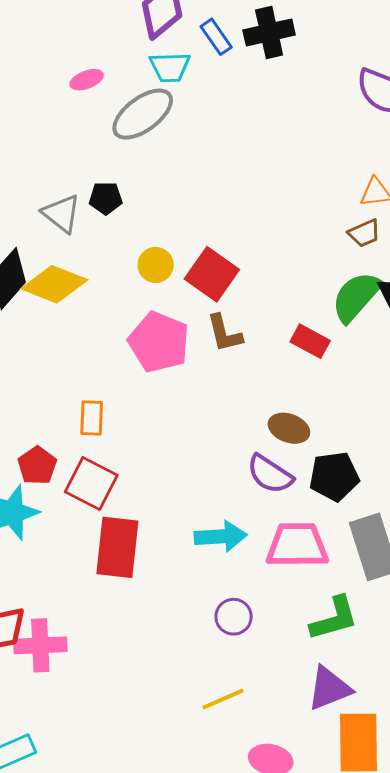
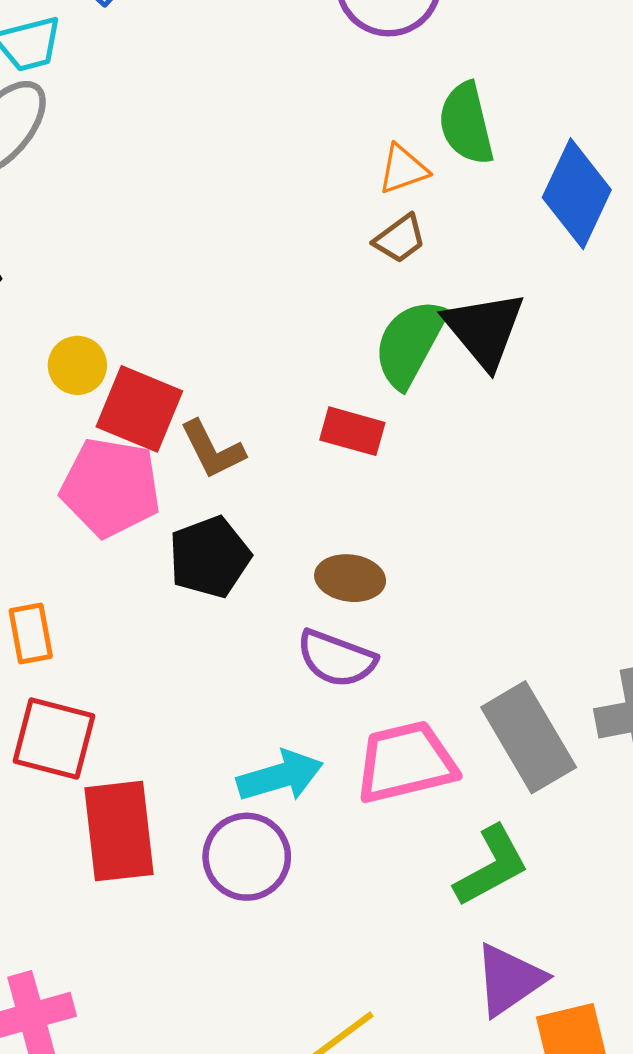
red square: (212, 274) -> (139, 409), moved
black pentagon: (334, 476) -> (210, 557), moved
purple circle: (234, 617) -> (247, 857), moved, size x1.4

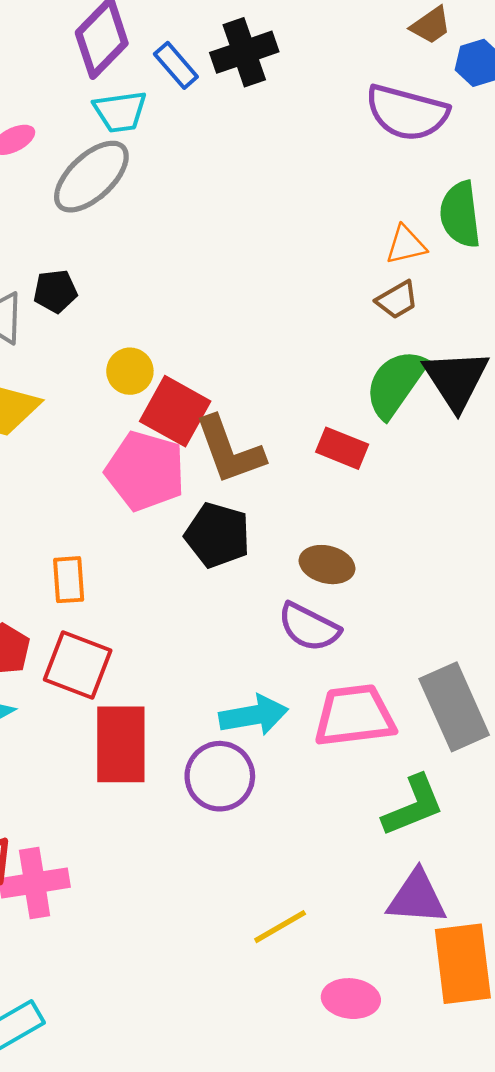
brown L-shape: (212, 450) -> (229, 450), size x1.4
black pentagon: (210, 557) -> (217, 535), turned 30
purple triangle: (509, 980) -> (417, 898), turned 32

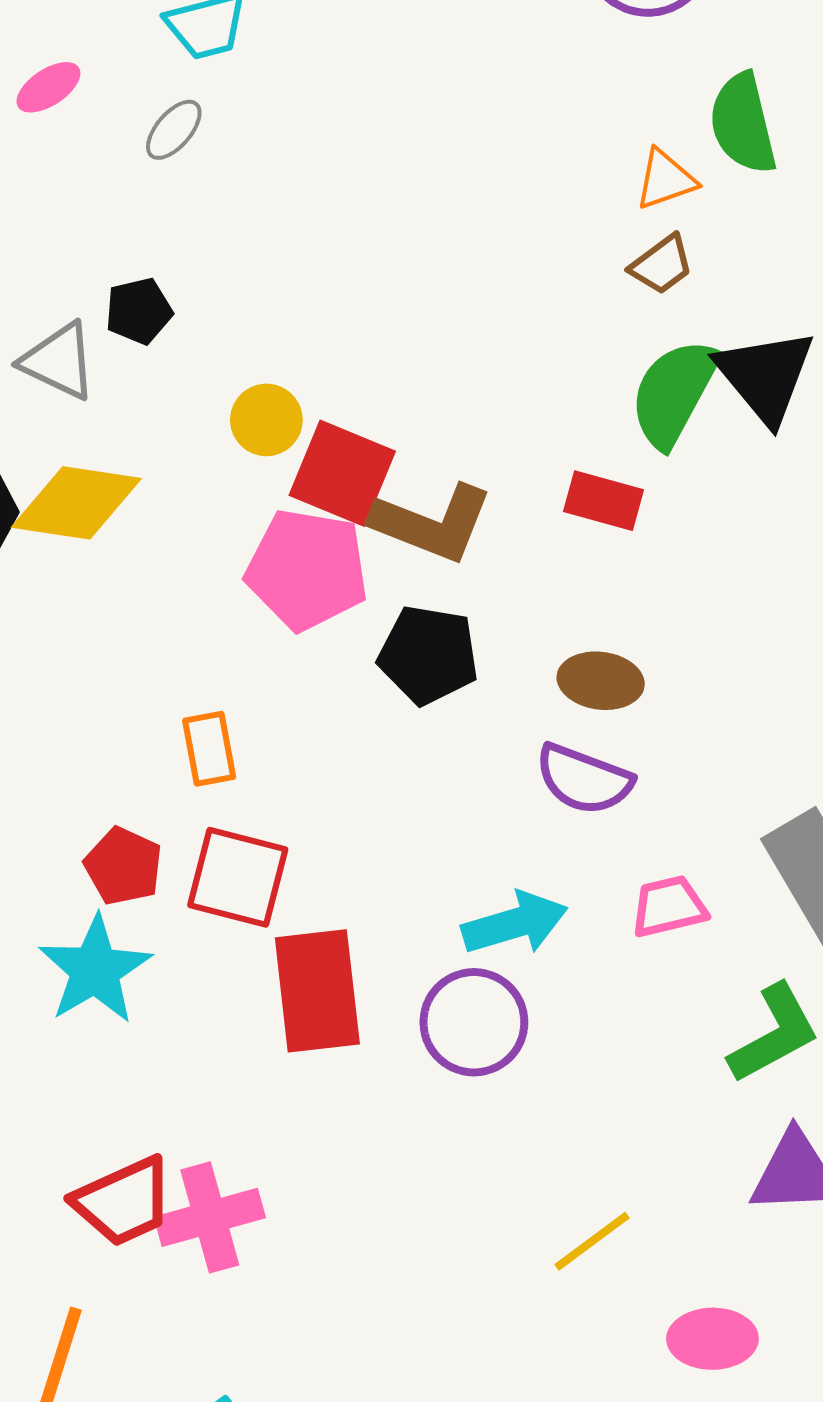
gray ellipse: (91, 177) -> (174, 130), size x0.5
brown L-shape: (229, 450) -> (432, 523), turned -42
pink trapezoid: (354, 716) -> (669, 906), size x0.6

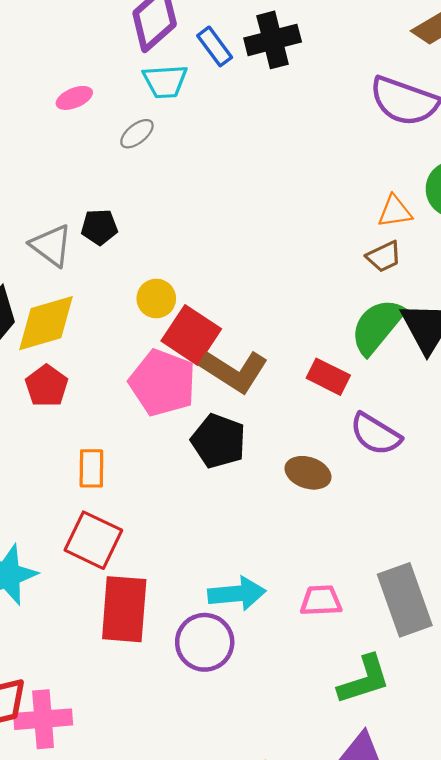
yellow diamond: (76, 503) -> (46, 323), turned -36
purple semicircle: (584, 779) -> (376, 434), moved
red pentagon: (123, 866) -> (47, 386), moved

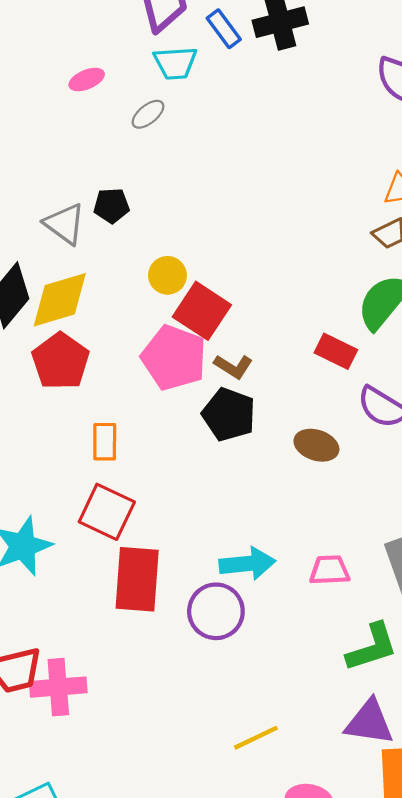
brown L-shape: (234, 371) -> (233, 366), moved, size x0.6
red pentagon: (47, 386) -> (61, 361), size x1.4

